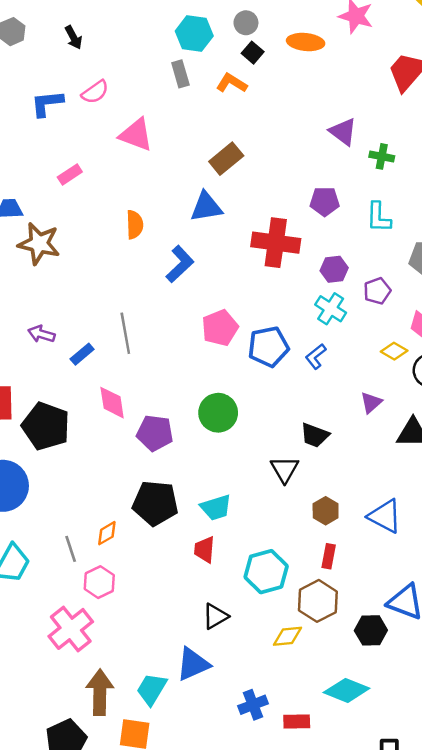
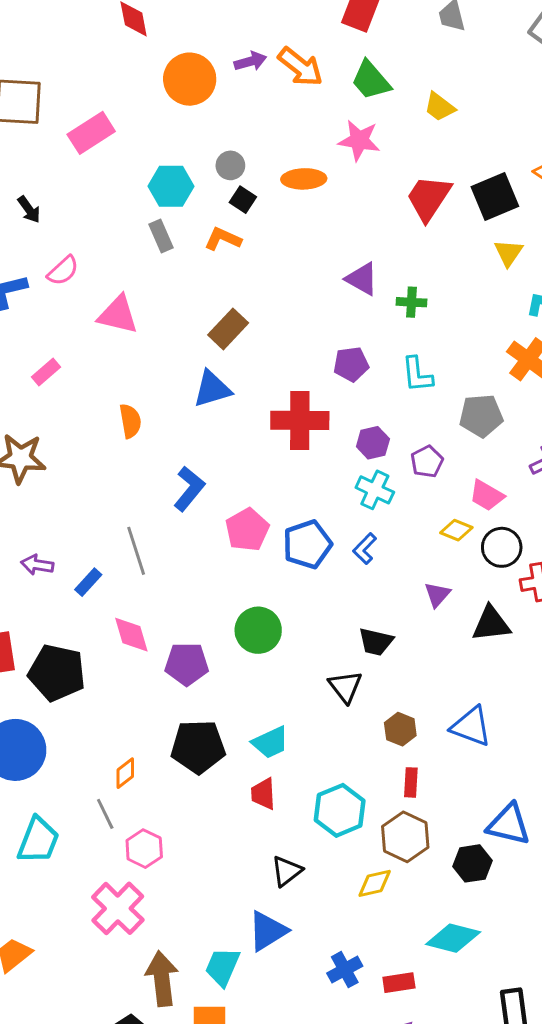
blue L-shape: (180, 264) -> (189, 489), moved
orange diamond: (107, 533) -> (125, 773), moved

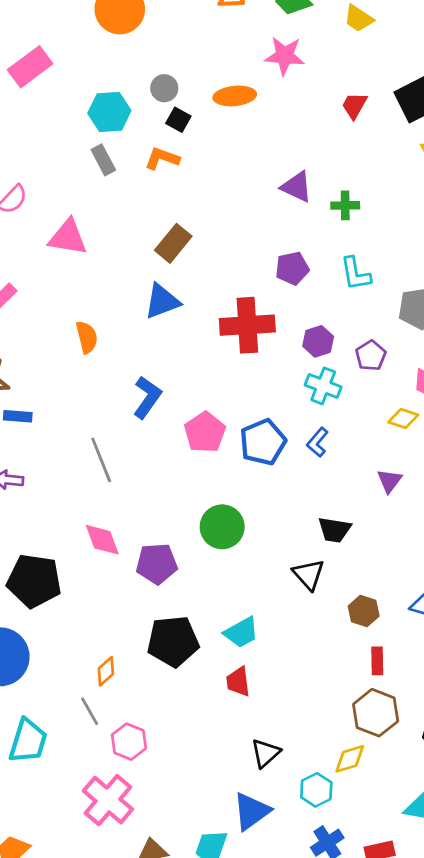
red trapezoid: (429, 198) -> (354, 106), size x0.6
blue rectangle: (88, 582) -> (18, 416), moved, turned 56
cyan hexagon: (340, 810) -> (316, 790), moved, size x0.7

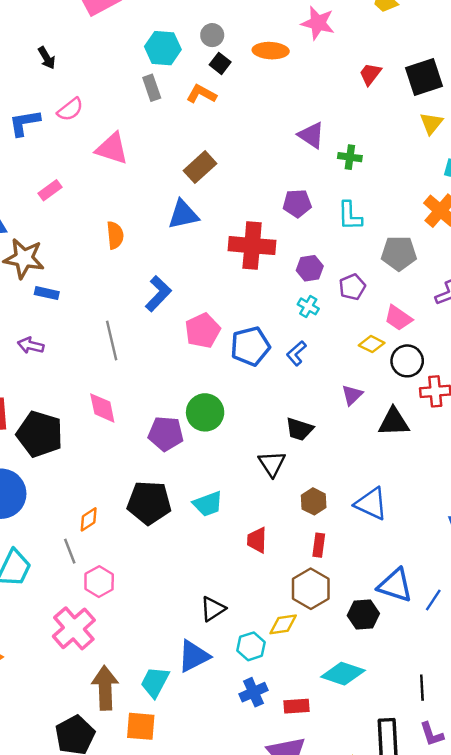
cyan cross: (323, 386) -> (308, 306), size x0.7
purple pentagon: (157, 564) -> (166, 434), moved
red trapezoid: (238, 682) -> (257, 540), moved

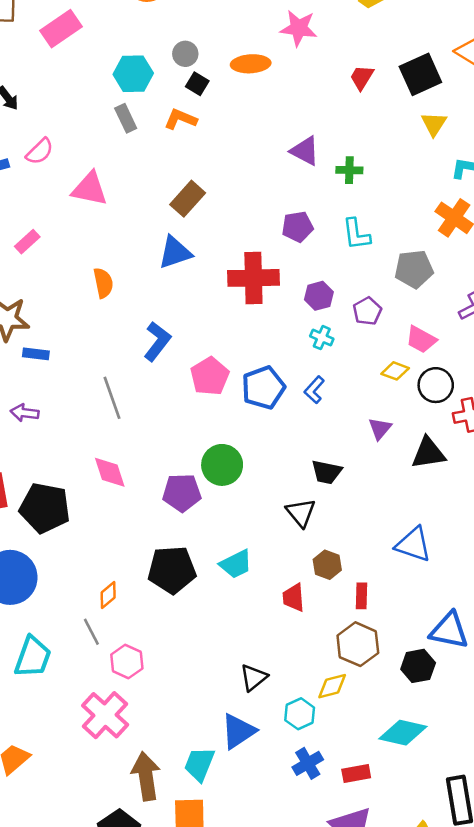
brown hexagon: (314, 501) -> (327, 565), moved

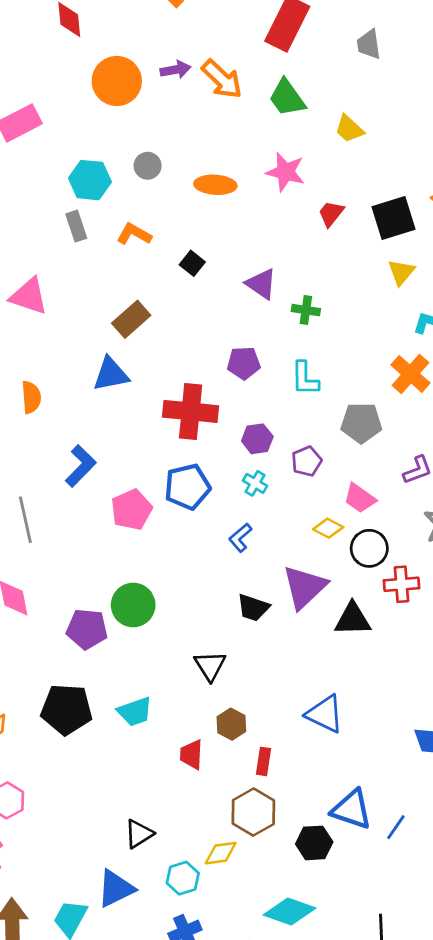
pink star: (299, 28) -> (285, 172), moved
black square: (197, 84) -> (192, 263), moved
blue pentagon: (263, 388) -> (187, 487), moved
purple triangle: (380, 429) -> (305, 587), size x1.8
black trapezoid: (327, 472) -> (253, 608), moved

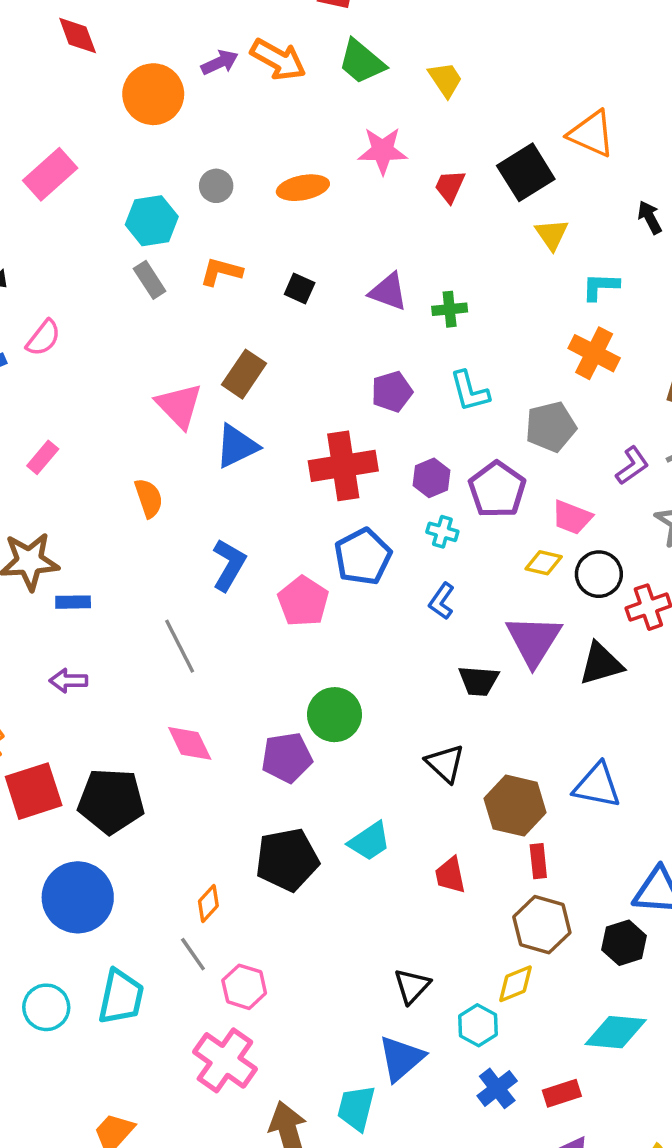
yellow trapezoid: (349, 129) -> (445, 80), turned -152
pink triangle: (29, 296) -> (179, 406), moved, turned 42
purple pentagon: (307, 461) -> (497, 490), size x1.5
brown hexagon: (231, 724) -> (515, 806), moved, size x1.6

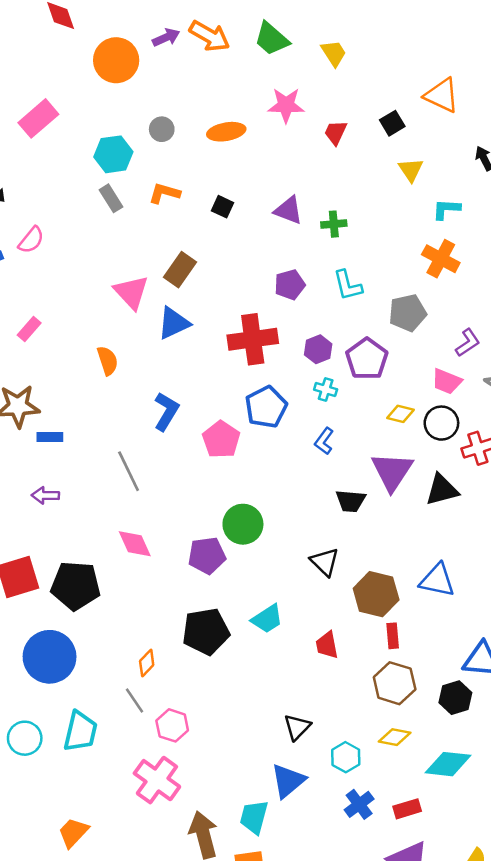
black square: (526, 172) -> (392, 123), size x0.6
pink trapezoid: (572, 517) -> (447, 381), moved
yellow diamond: (516, 984) -> (395, 737), moved, turned 32

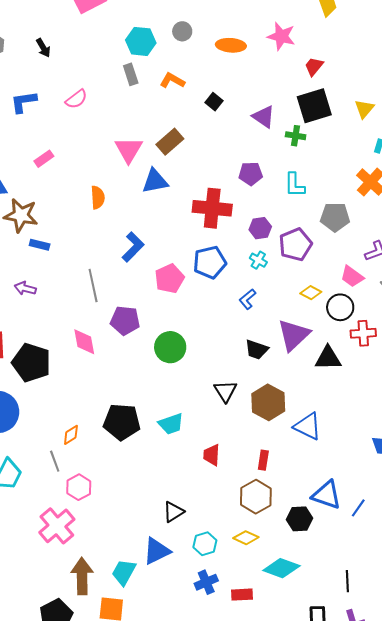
black square: (392, 123) -> (314, 106), moved, size x1.8
pink semicircle: (31, 240) -> (76, 99), moved
purple pentagon: (207, 556) -> (125, 321), moved
brown hexagon: (376, 594) -> (268, 402), moved

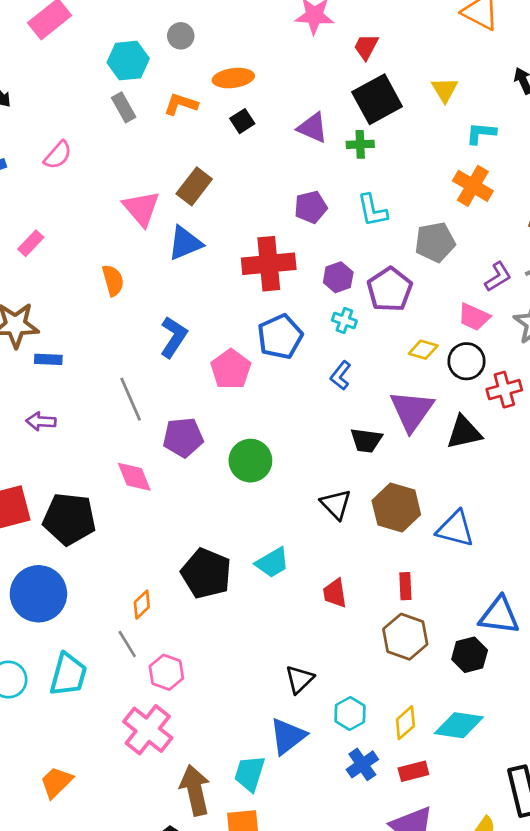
orange ellipse: (231, 45) -> (233, 78), moved
black square: (214, 102) -> (242, 121), turned 30
black pentagon: (122, 422) -> (206, 573), turned 30
yellow diamond: (246, 538) -> (405, 723), moved, turned -55

